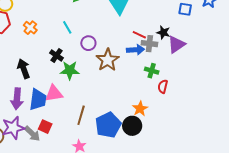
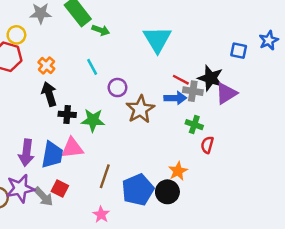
black star: (163, 32) -> (211, 78), size x1.5
black cross: (57, 55) -> (67, 114), moved, turned -32
black arrow: (24, 69) -> (49, 94), moved

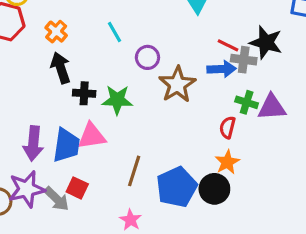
purple triangle: (226, 93) -> (272, 107), moved, turned 30
red semicircle: (207, 145) -> (227, 127), moved

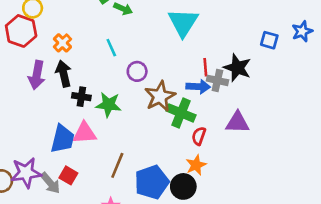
red line: (228, 45) -> (205, 67), turned 54
green cross: (247, 102) -> (181, 113), moved, size x1.5
purple arrow: (33, 143) -> (37, 75), moved

